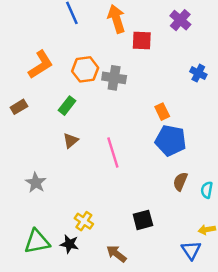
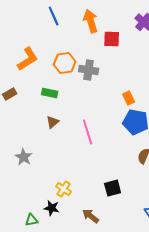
green rectangle: (67, 106) -> (50, 93), turned 63
green triangle: (37, 242) -> (32, 220), moved, size x0.6

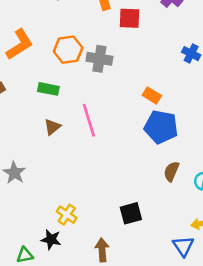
orange rectangle: (129, 98) -> (152, 95), turned -32
pink line: (88, 132) -> (89, 120), moved
brown arrow: (91, 216) -> (102, 250), turned 48

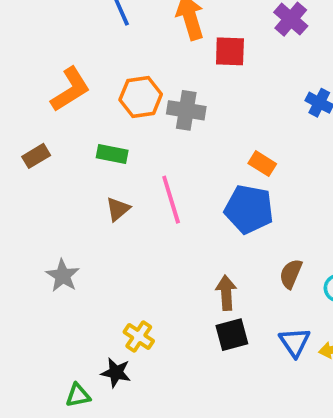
blue pentagon: (161, 127) -> (249, 209), moved
blue triangle: (183, 246) -> (295, 342), moved
brown arrow: (102, 250) -> (226, 293), moved

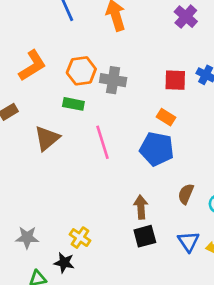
red square: (230, 51) -> (175, 80), moved
green rectangle: (112, 154) -> (73, 104), moved
brown triangle: (118, 209) -> (47, 138), moved, size x1.5
gray star: (63, 276) -> (27, 238), moved, turned -30

